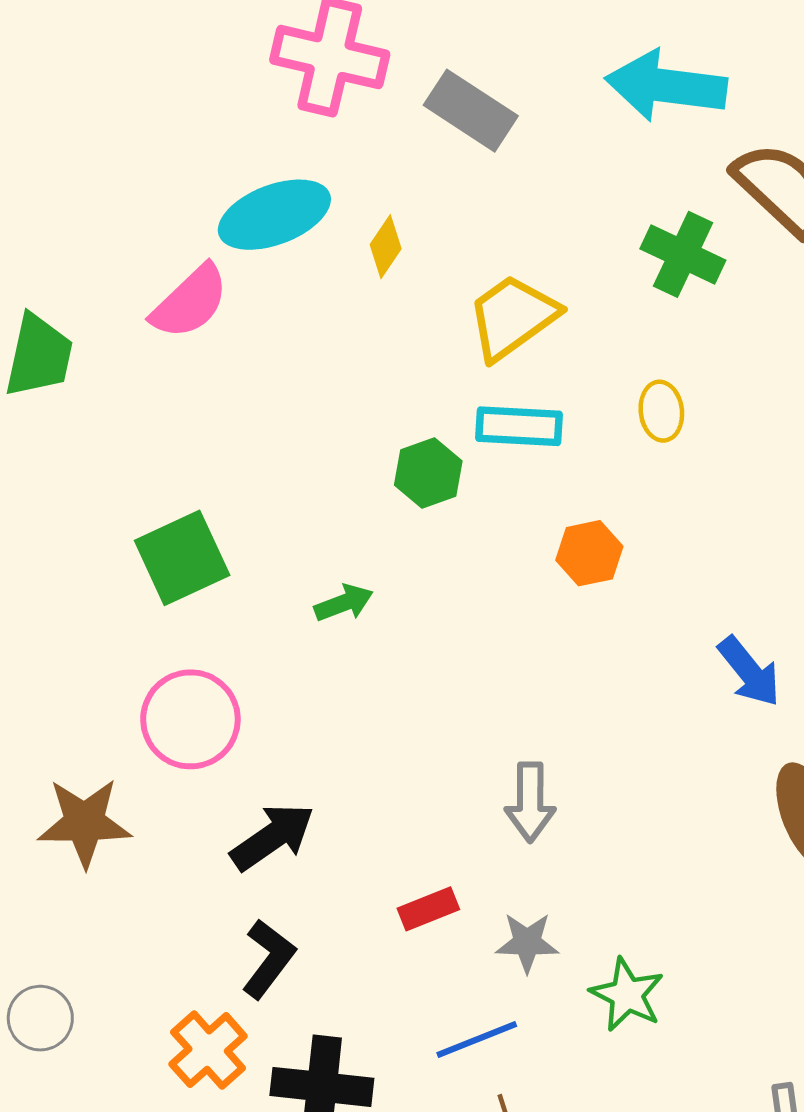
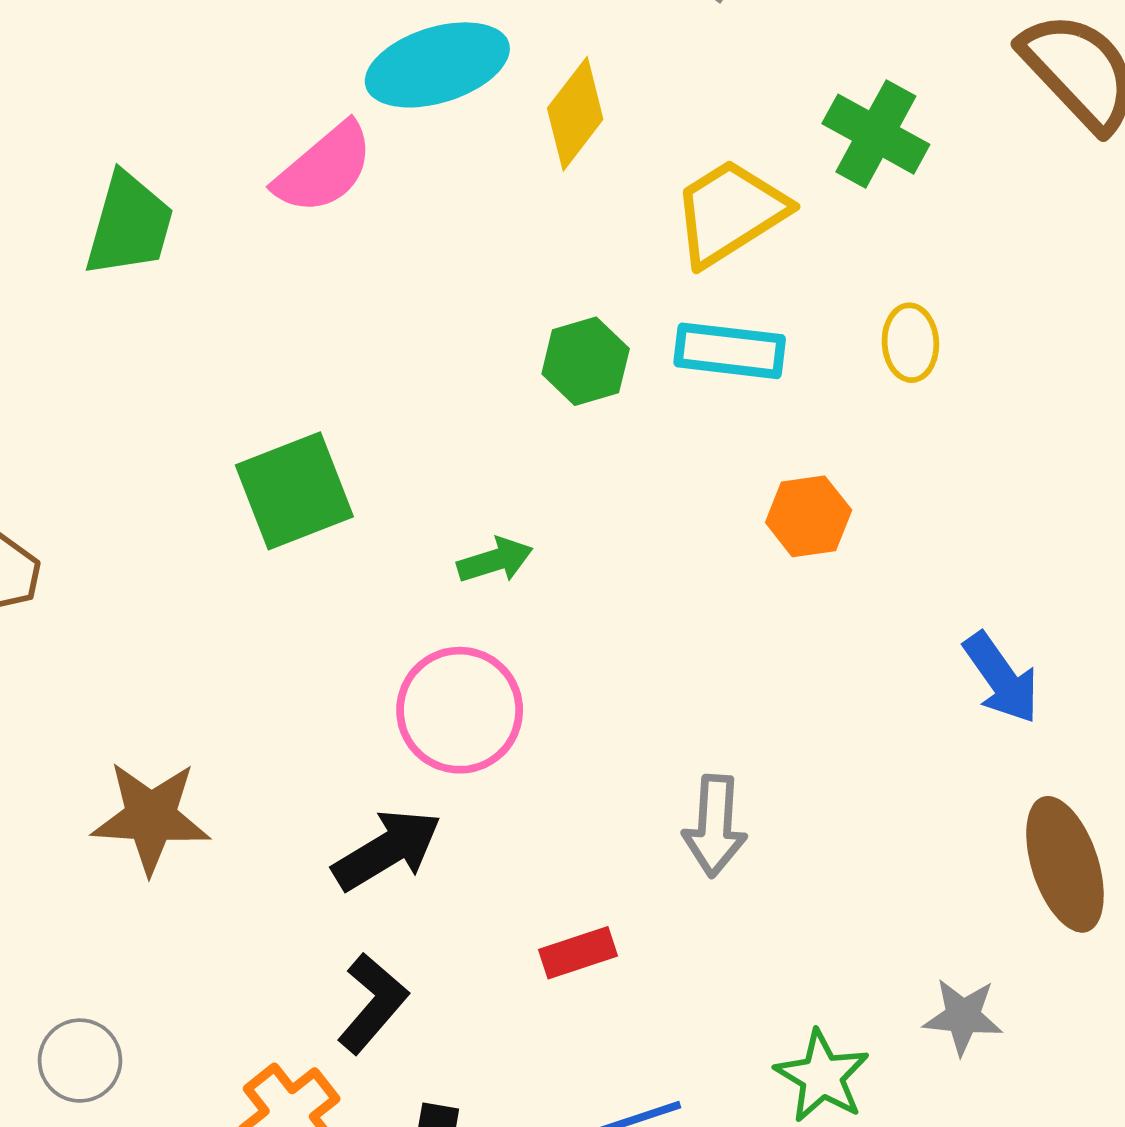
yellow diamond: (386, 247) -> (575, 114), size x1.4
green cross: (683, 254) -> (876, 134), moved
green hexagon: (428, 473) -> (586, 361), moved
pink circle: (190, 719) -> (460, 710), moved
gray star: (527, 943) -> (963, 1017), moved

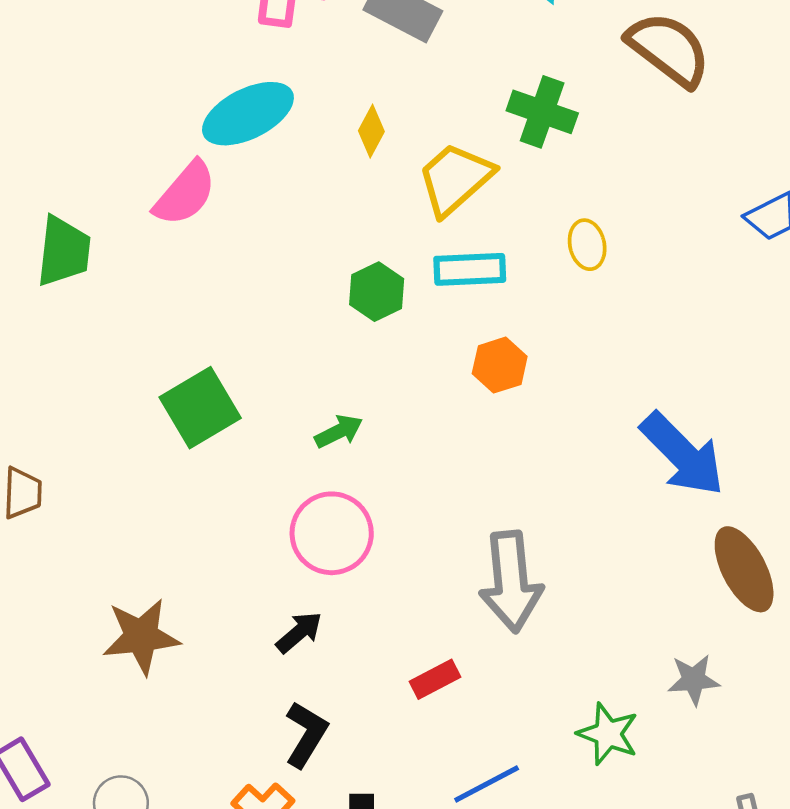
yellow diamond: (575, 114) -> (371, 131), moved, size x0.7
orange hexagon: (809, 516) -> (500, 365), moved
blue arrow: (1001, 678) -> (682, 454), size x1.5
gray arrow: (715, 826) -> (511, 582), size x1.5
black arrow: (387, 850) -> (299, 632), size x0.7

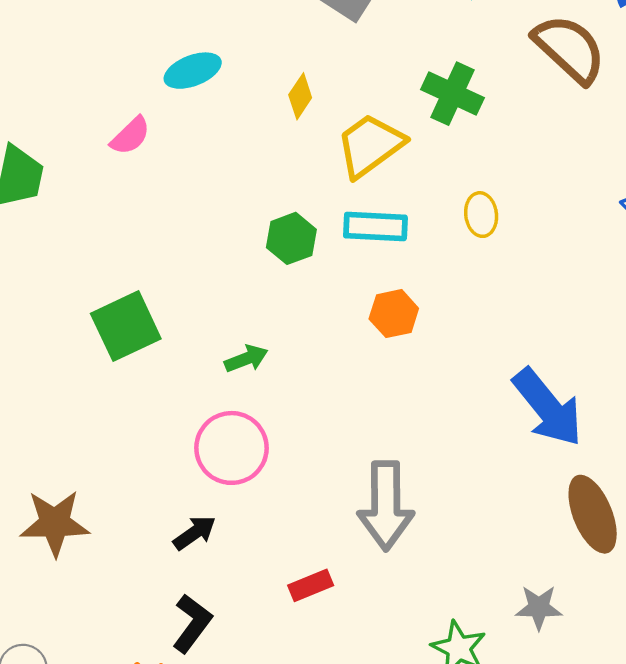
cyan ellipse: (248, 114) -> (193, 71), size x0.7
pink semicircle: (185, 193) -> (130, 136), size x0.7

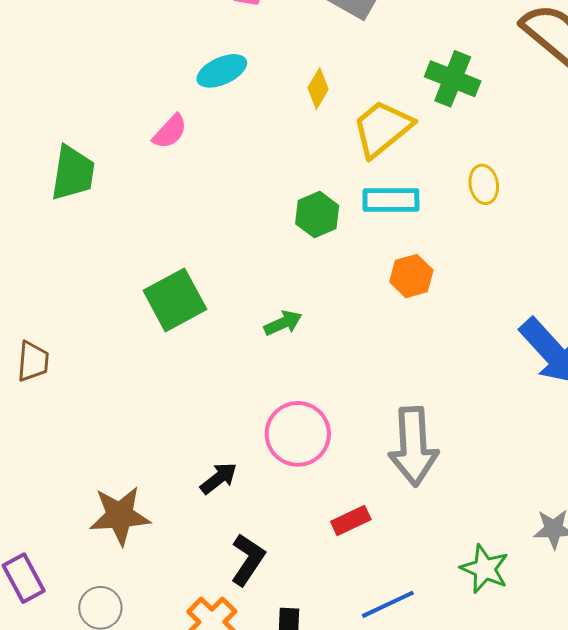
pink circle: (231, 448) -> (298, 434), moved
brown star: (55, 523) -> (120, 516), moved
black arrow: (195, 533) -> (219, 478), moved

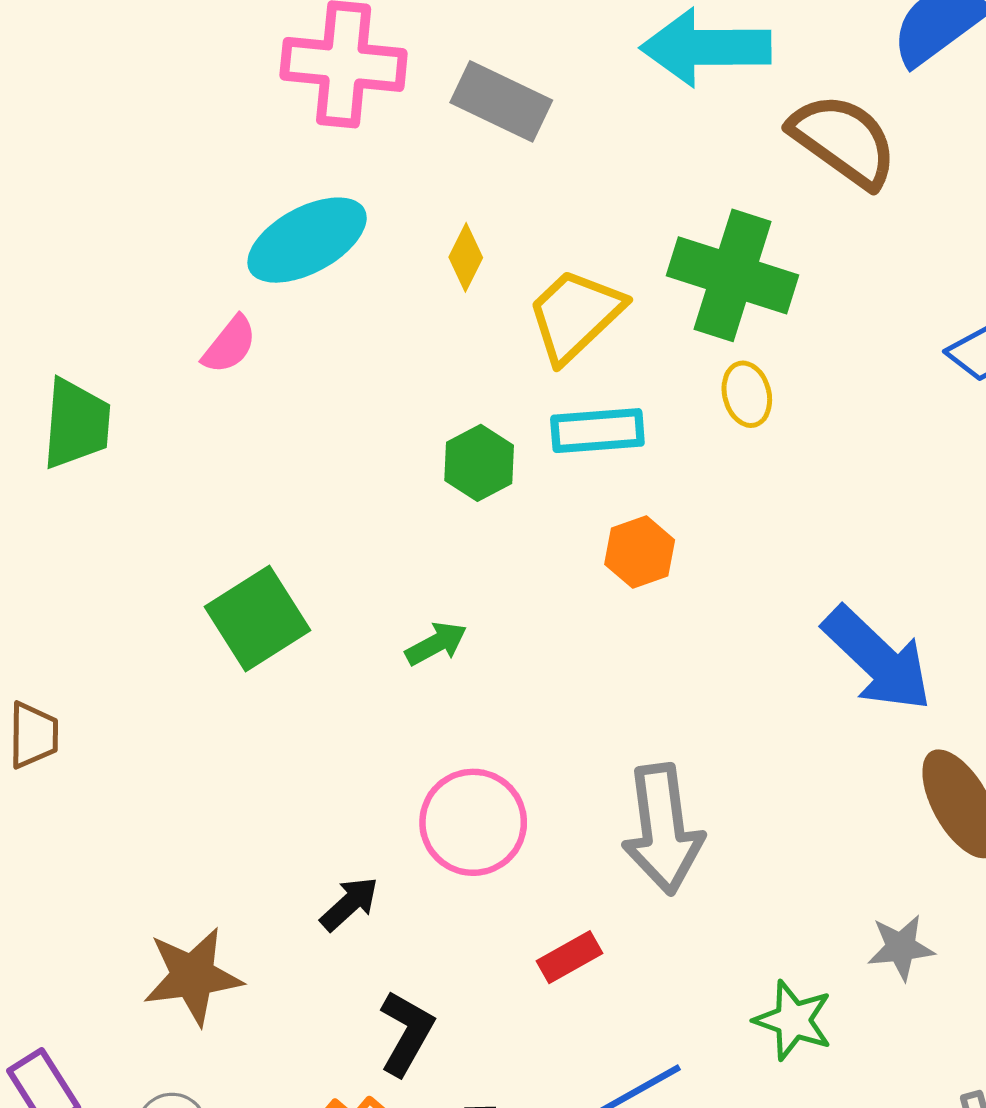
cyan ellipse: (222, 71) -> (307, 240), size x1.5
green cross: (453, 79) -> (733, 275), moved, size x1.4

